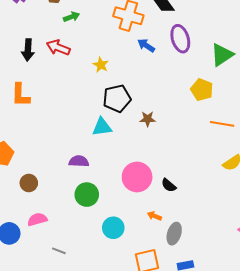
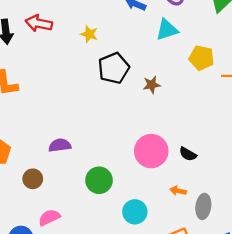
yellow pentagon: (202, 90) -> (202, 58), moved
cyan triangle: (102, 127) -> (167, 30), moved
purple semicircle: (79, 161) -> (60, 145), moved

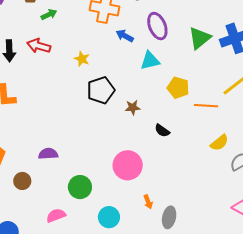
black semicircle: (188, 154) -> (162, 131), moved
orange arrow: (178, 191) -> (148, 202), turned -128
pink semicircle: (49, 217) -> (56, 215), moved

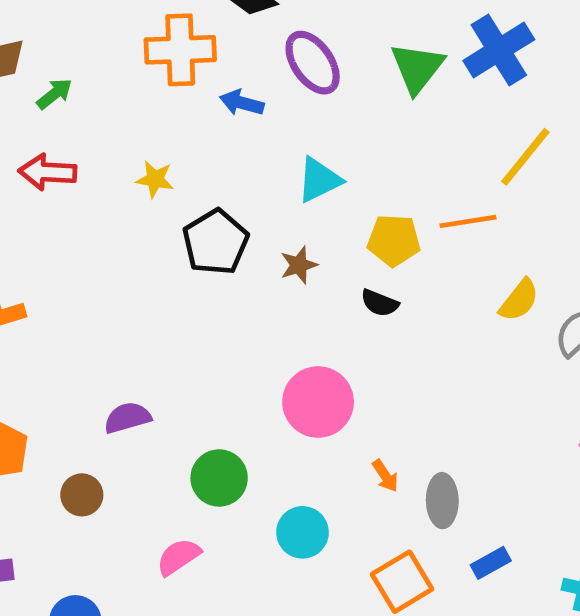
cyan triangle: (150, 61) -> (319, 180), moved
yellow pentagon: (178, 88) -> (394, 240), moved

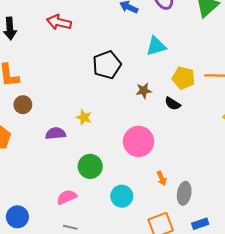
red arrow: (48, 172) -> (59, 22), moved
yellow star: (155, 179) -> (84, 117), moved
brown star: (299, 265) -> (144, 91), moved
brown circle: (82, 495) -> (23, 105), moved

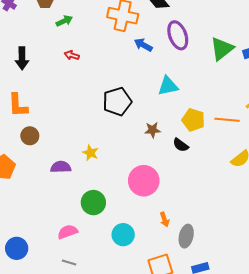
red arrow: (59, 22) -> (72, 55), size x0.6

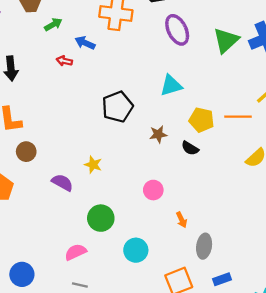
blue arrow: (143, 45) -> (85, 43), moved
purple semicircle: (61, 167) -> (62, 183), turned 36
pink circle: (144, 181) -> (153, 190), size x0.6
orange arrow: (165, 219) -> (182, 220), moved

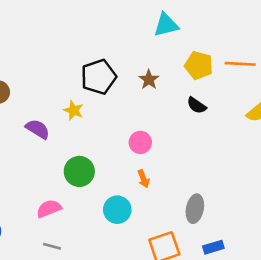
black pentagon: (117, 107) -> (99, 77), moved
brown star: (158, 134) -> (149, 80), turned -30
black semicircle: (190, 148) -> (197, 105), moved
orange arrow: (182, 220) -> (144, 179), moved

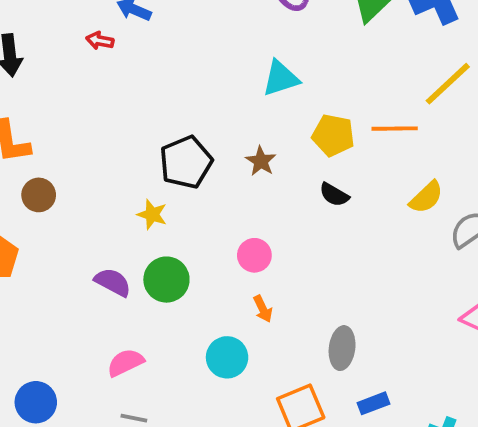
purple semicircle: (38, 129) -> (113, 282), moved
green circle: (79, 171) -> (166, 280), moved

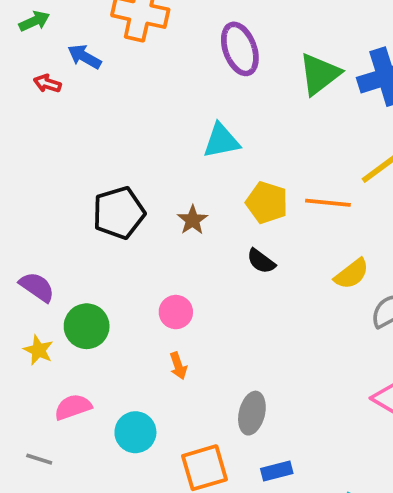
yellow star: (152, 214) -> (38, 350), moved
purple semicircle: (113, 282) -> (37, 287), moved
cyan circle: (227, 357) -> (135, 432), moved
pink semicircle: (125, 363) -> (73, 407), moved

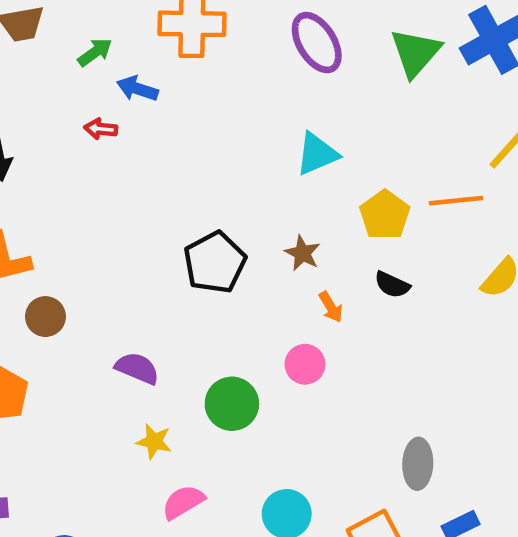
green arrow: (34, 21) -> (95, 52), moved
yellow pentagon: (267, 203) -> (385, 215), turned 30
green circle: (87, 326) -> (232, 404), moved
orange arrow: (178, 366) -> (331, 307), moved
pink semicircle: (73, 407) -> (183, 502), moved

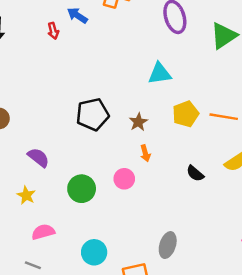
red arrow: (101, 129) -> (53, 31), turned -126
black semicircle: (392, 285) -> (195, 173), moved
yellow star: (154, 441) -> (26, 195), moved

